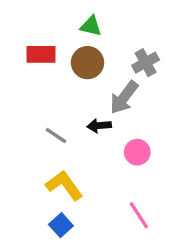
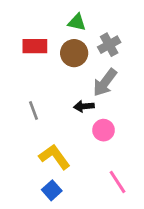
gray cross: (146, 63) -> (109, 45), moved
gray line: (56, 136) -> (33, 111), moved, turned 36
pink circle: (137, 152) -> (104, 130), moved

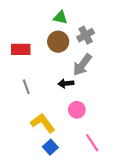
red rectangle: (35, 46) -> (21, 49), moved
pink circle: (104, 130) -> (77, 110), moved
blue square: (52, 190) -> (50, 147), moved

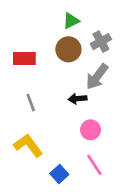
green triangle: (60, 17) -> (71, 21), turned -40
yellow L-shape: (43, 123) -> (28, 145), moved
pink line: (92, 143) -> (94, 165), moved

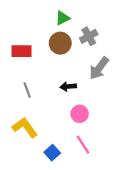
gray arrow: (97, 77) -> (99, 68), moved

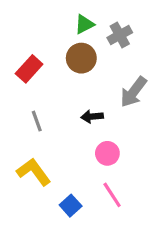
gray cross: (89, 36) -> (120, 35), moved
red rectangle: (21, 51) -> (29, 69), turned -48

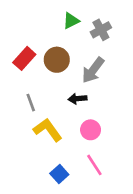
brown circle: (81, 58) -> (57, 60), moved
gray arrow: (134, 92) -> (93, 70), moved
yellow L-shape: (34, 172) -> (48, 130), moved

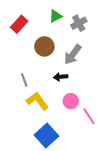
red rectangle: (24, 58) -> (19, 24), moved
pink line: (94, 165) -> (89, 116), moved
blue square: (59, 174) -> (46, 135), size x1.6

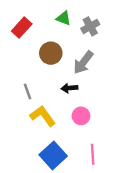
green triangle: (56, 16) -> (64, 18), turned 48
pink line: (89, 116) -> (93, 154), moved, turned 30

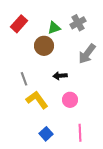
green triangle: (64, 18) -> (54, 28), moved, turned -40
gray arrow: (83, 62) -> (87, 54), moved
blue square: (53, 155) -> (46, 134), size x0.6

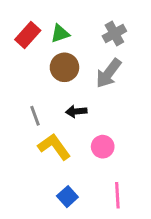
green triangle: (54, 28) -> (60, 34), moved
gray arrow: (87, 54) -> (109, 73), moved
black arrow: (60, 76) -> (76, 111), moved

